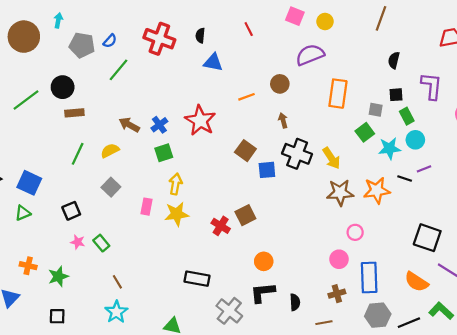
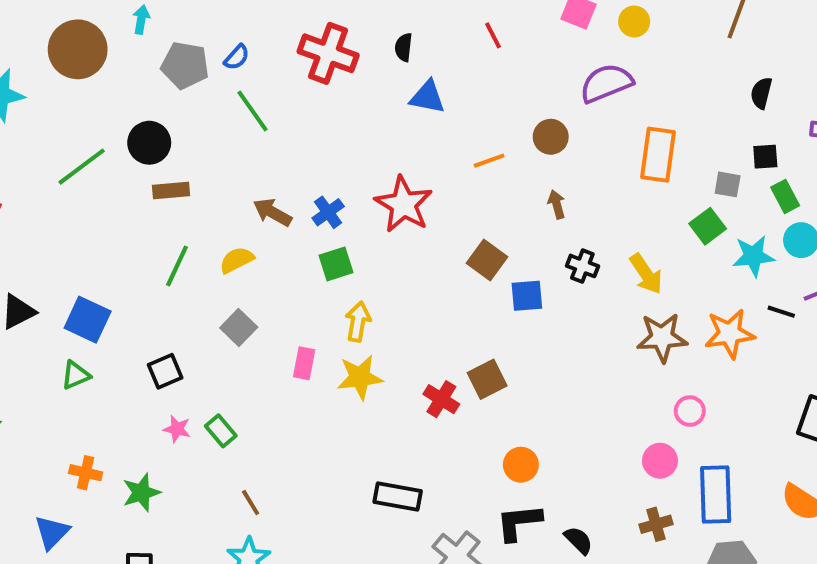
green line: (118, 70) -> (253, 111), turned -75
black cross: (297, 154) -> (582, 266), size x0.6
black semicircle: (295, 302) -> (578, 540), turned -42

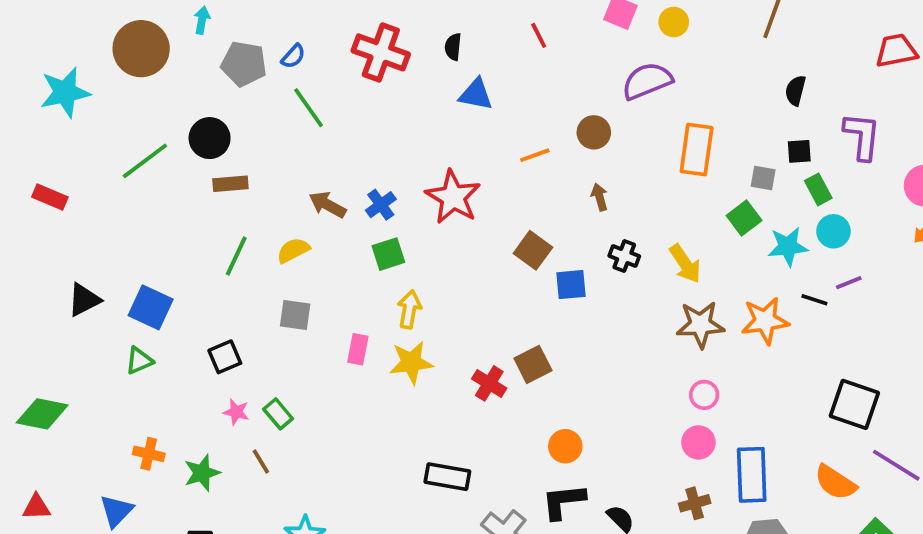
gray square: (239, 328) -> (295, 315), turned -36
pink circle: (690, 411) -> (704, 395), moved
brown line: (251, 502) -> (261, 461), moved

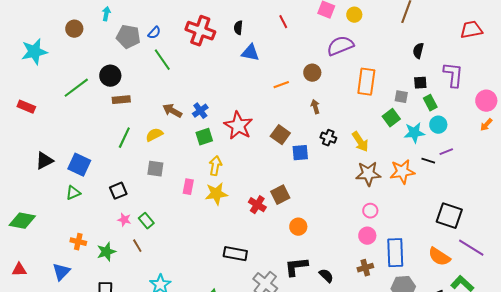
brown circle: (141, 49) -> (74, 29), size x0.6
red star: (453, 197) -> (238, 126), moved
orange circle: (565, 446) -> (298, 227), moved

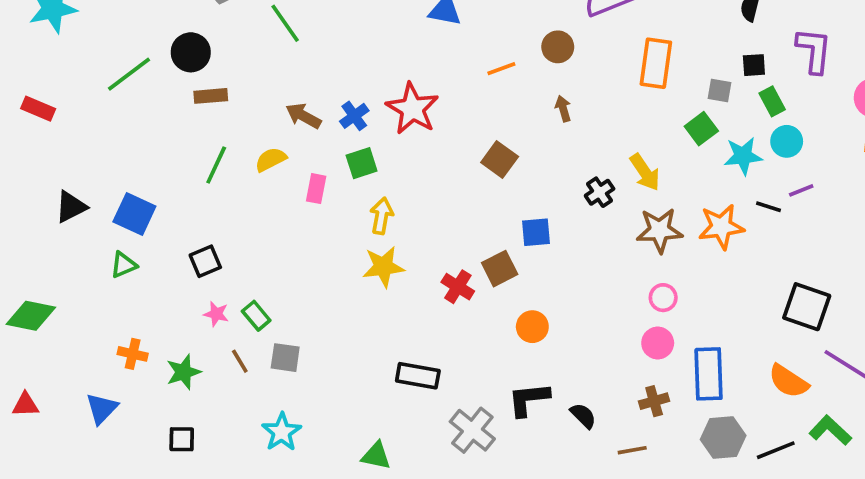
red star: (238, 126) -> (412, 109), moved
black cross: (328, 138) -> (600, 192), moved, turned 35
blue square: (300, 153) -> (536, 232), moved
gray square: (155, 169) -> (285, 358), moved
pink rectangle: (188, 187) -> (316, 189), moved

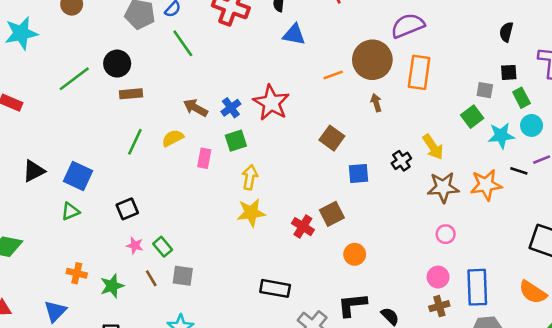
brown circle: (558, 47) -> (372, 60), size x1.8
orange rectangle: (656, 63) -> (419, 72), moved
blue square: (536, 232) -> (358, 173), moved
pink circle: (658, 343) -> (438, 277), moved

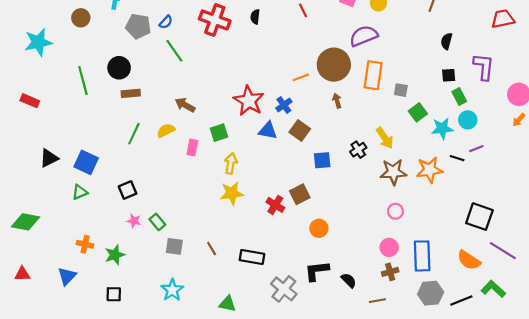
blue triangle: (294, 34) -> (268, 130), moved
green line: (74, 79) -> (83, 81), turned -68
gray square: (485, 90) -> (401, 90), moved
blue cross: (231, 108) -> (284, 105), moved
brown line: (151, 278) -> (212, 249), moved

